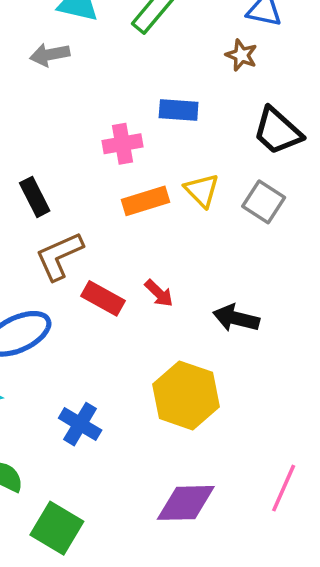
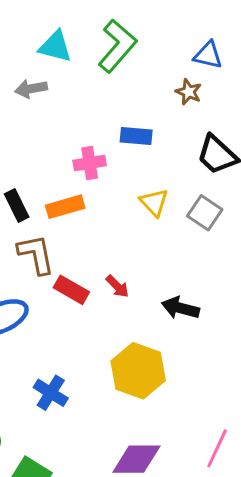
orange rectangle: (145, 201) -> (65, 207), moved
brown L-shape: (59, 256) -> (36, 254), turned 102

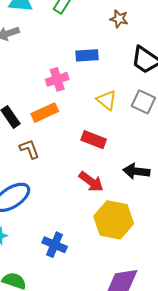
brown L-shape: (36, 254) -> (29, 149), size x0.7
red arrow: (117, 286) -> (91, 182), moved, size x1.4
red rectangle: (71, 290) -> (94, 140), moved

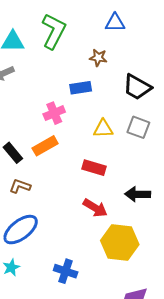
brown star: (119, 19) -> (98, 58), moved
yellow triangle: (107, 100) -> (103, 129), turned -35
brown L-shape: (29, 149) -> (20, 186), moved, turned -45

